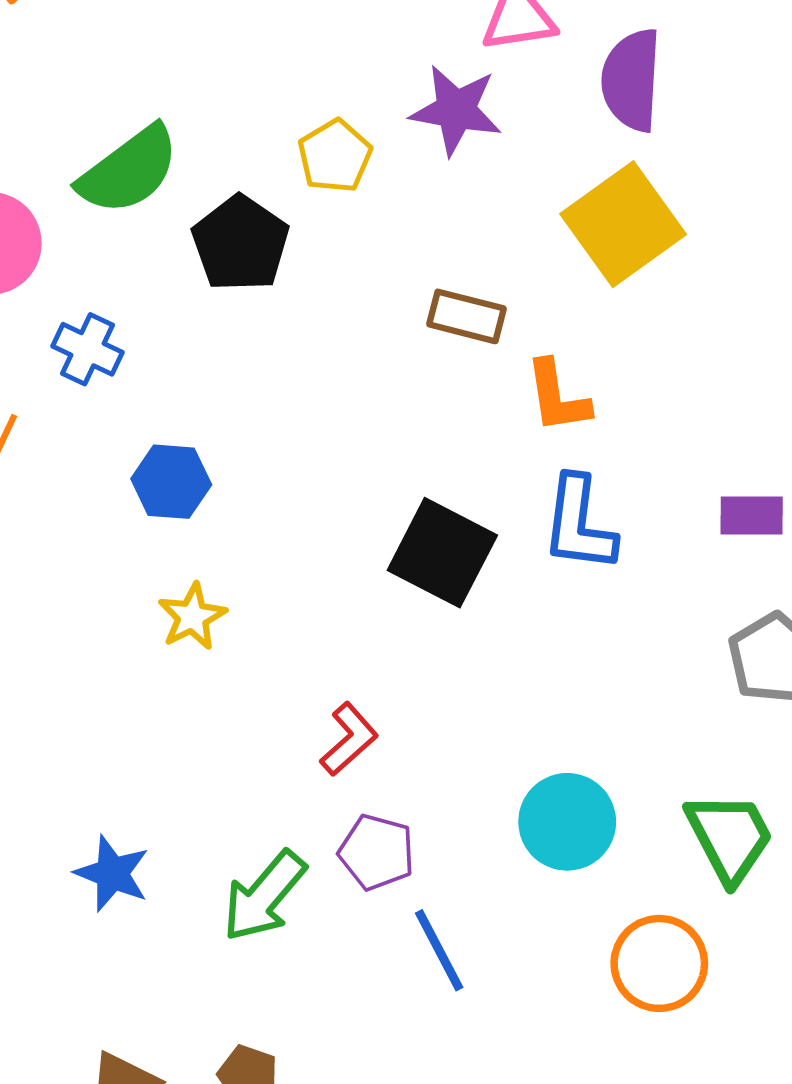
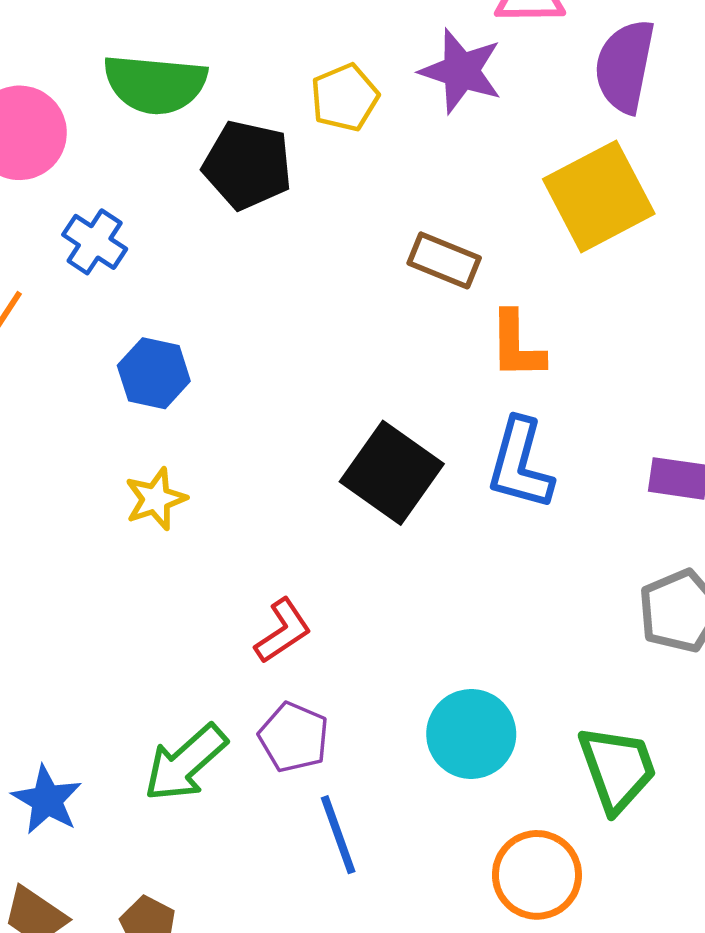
green semicircle: (129, 170) -> (155, 84), turned 34
black pentagon: (240, 243) -> (247, 165), turned -30
blue star: (112, 874) -> (47, 800), moved

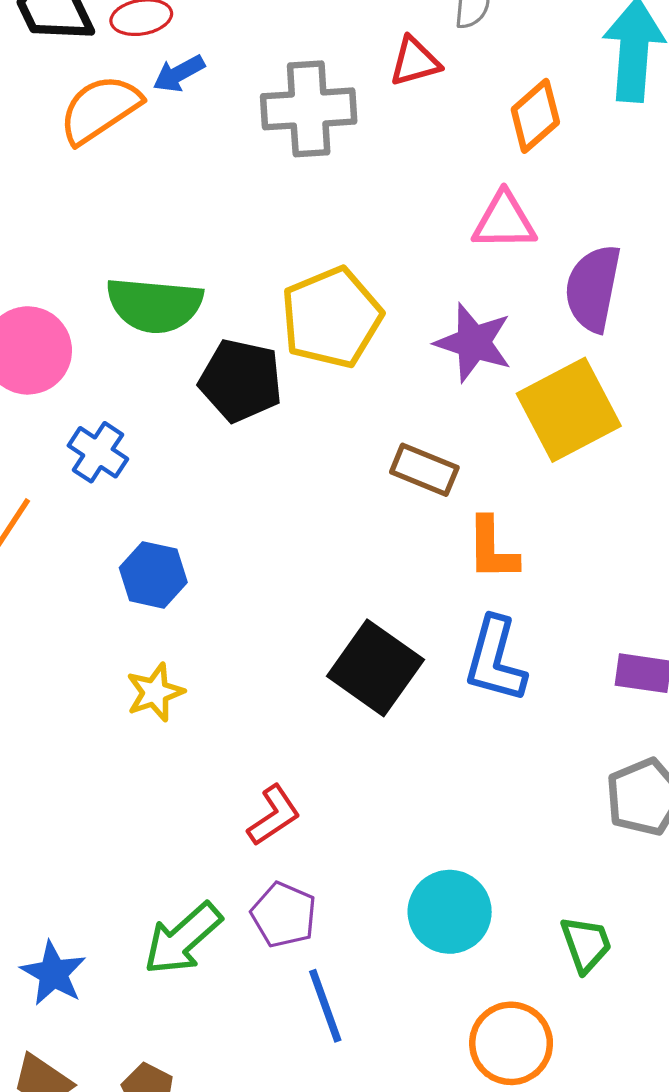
purple star: (461, 71) -> (474, 343), moved
yellow pentagon: (345, 97) -> (331, 317), size x1.6
green trapezoid: (617, 769) -> (586, 944), size x0.7

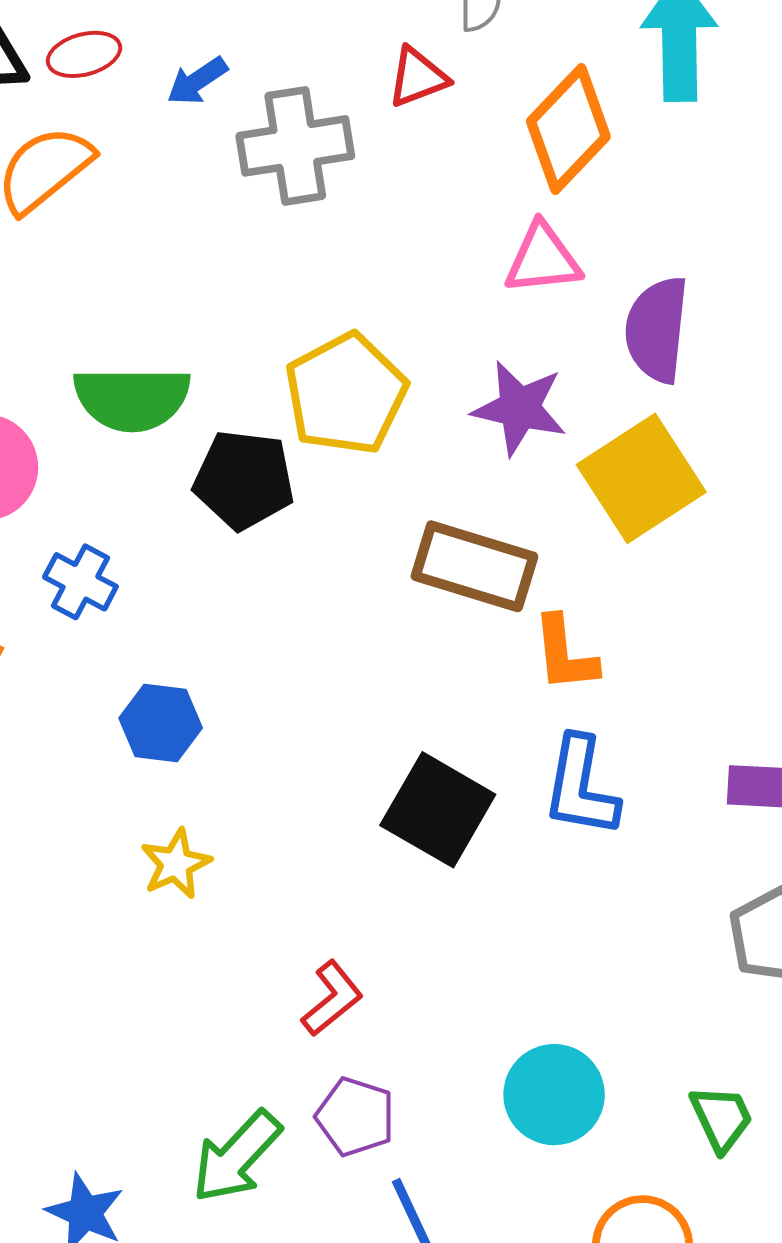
blue arrow: (179, 74) -> (197, 81), moved
orange diamond: (535, 116) -> (568, 129), size x1.4
brown rectangle: (424, 470) -> (474, 566), size x1.5

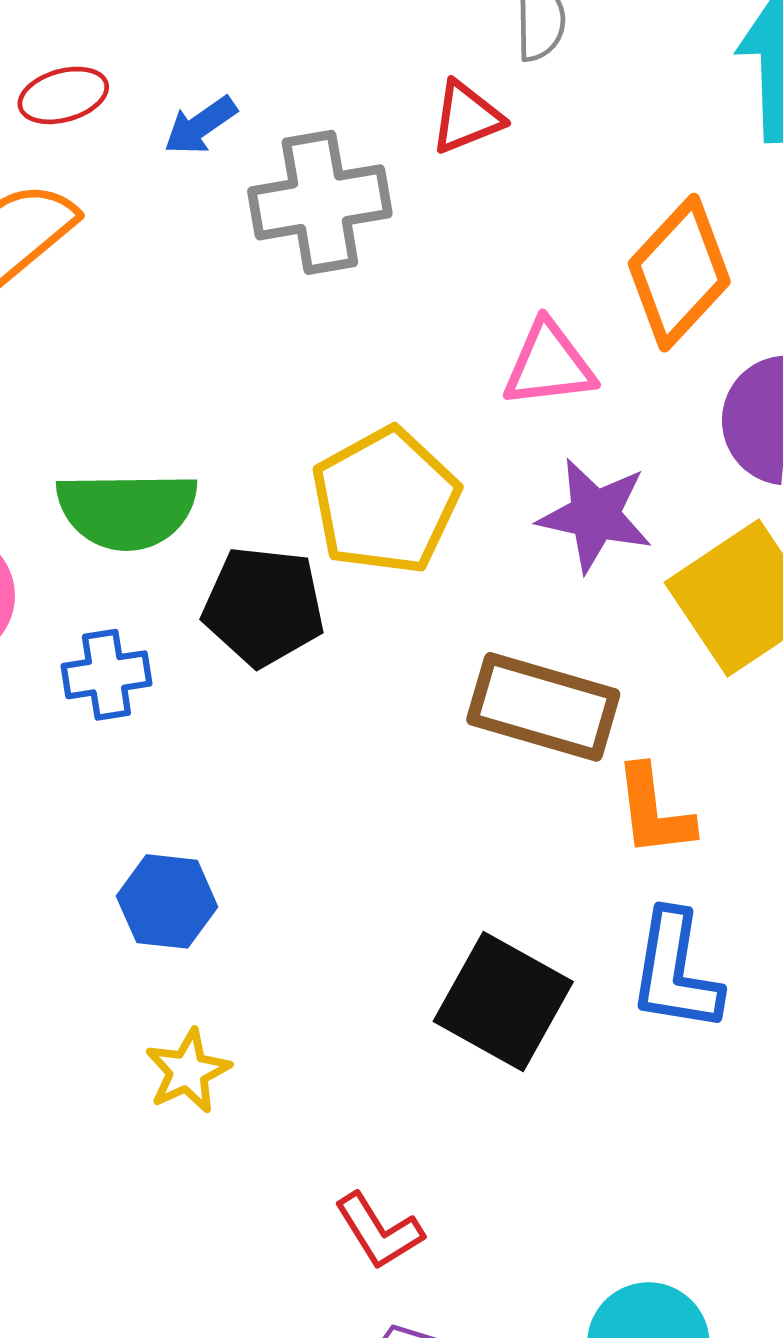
orange diamond: (568, 129) -> (679, 273), moved
pink triangle: (543, 259) -> (549, 364), moved
blue cross: (80, 582) -> (106, 675), moved, turned -36
red L-shape: (332, 998) -> (379, 1231), turned 98

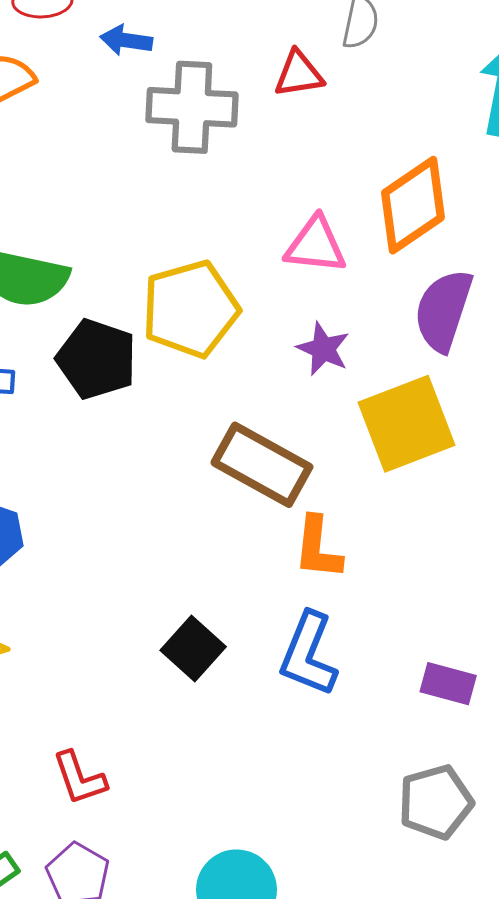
blue arrow: (200, 126) -> (126, 40), turned 30
purple star: (595, 515) -> (323, 349), size x0.7
black square: (503, 1002) -> (193, 649), size x0.7

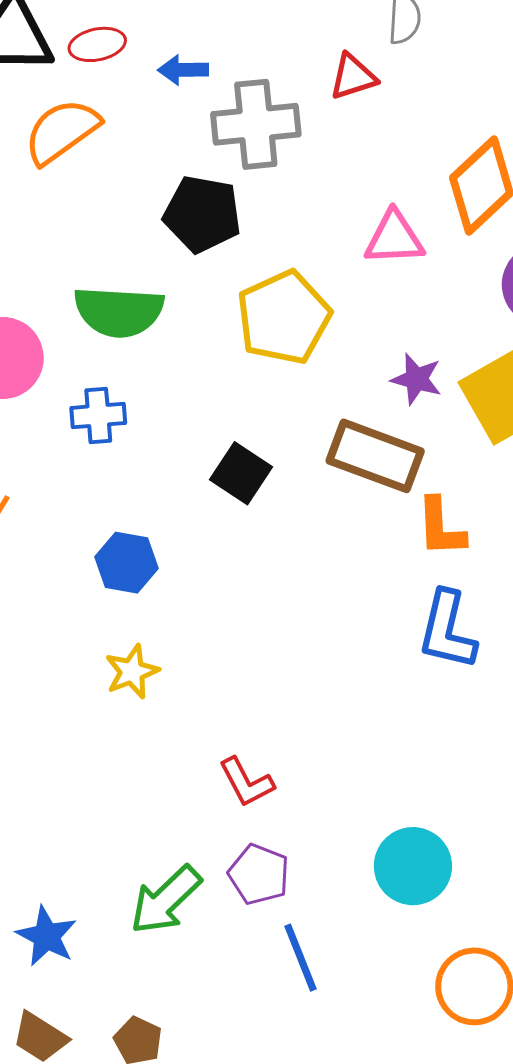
purple star: (323, 349) -> (416, 379), moved
black pentagon: (97, 359) -> (202, 214), moved
black square: (193, 649) -> (241, 473), moved

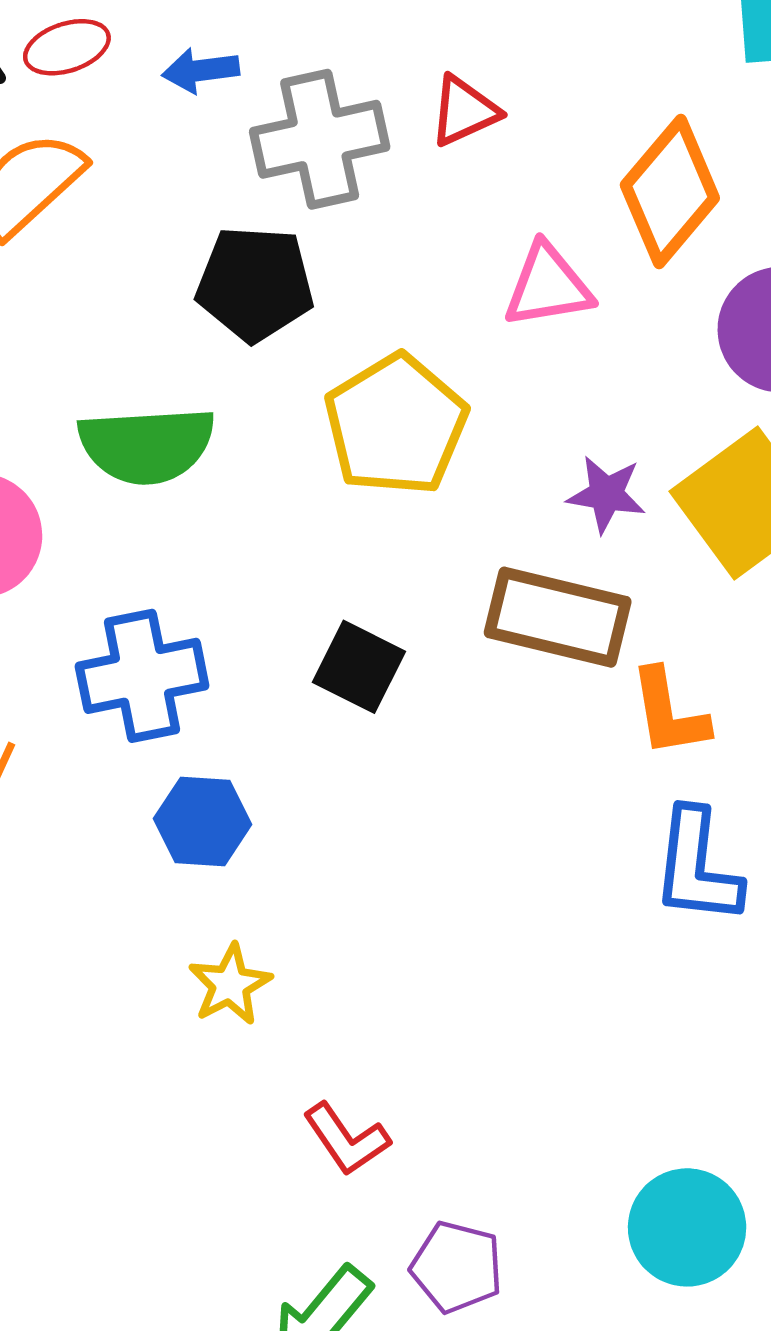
red triangle: (353, 77) -> (464, 111), moved
blue cross: (98, 415) -> (142, 676), moved, size x1.5
red L-shape: (246, 782) -> (346, 1139), moved

